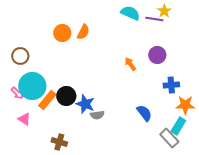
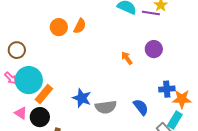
blue cross: (171, 85) -> (167, 89), moved
pink arrow: (17, 93) -> (11, 78), moved
black circle: (66, 96) -> (40, 117), moved
gray semicircle: (97, 115) -> (106, 107), moved, size x1.5

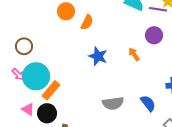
orange circle: (59, 27) -> (66, 11), moved
purple circle: (154, 49) -> (154, 35), moved
blue star: (82, 98) -> (98, 56), moved

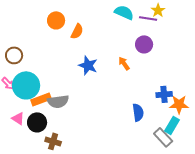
orange rectangle: (51, 90) -> (41, 99), turned 30
gray semicircle: (113, 103) -> (58, 101), moved
blue semicircle: (148, 103) -> (138, 112), turned 30

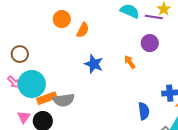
pink triangle: (18, 118) -> (24, 117), turned 32

